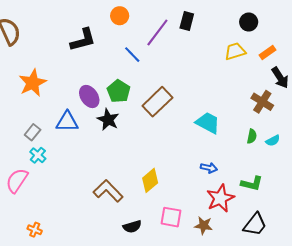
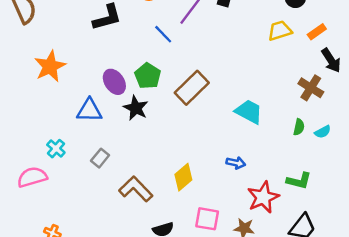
gray rectangle: (33, 132) -> (100, 158), moved
blue arrow: (209, 168) -> (236, 163), moved
pink semicircle: (17, 180) -> (32, 177), turned 40

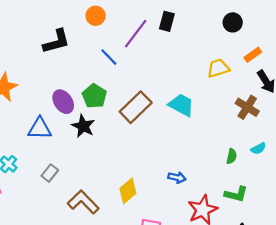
yellow trapezoid: (280, 31) -> (218, 68), moved
cyan trapezoid: (249, 112) -> (181, 105), moved
green semicircle: (299, 127) -> (232, 156), moved

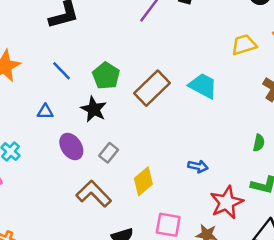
blue line: (109, 57) -> (61, 71), moved
purple ellipse: (63, 102) -> (71, 147), moved
blue triangle: (40, 128) -> (45, 112), size x0.6
gray rectangle: (50, 173) -> (109, 153), moved

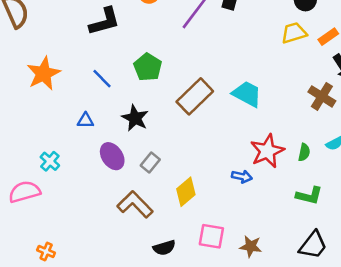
yellow trapezoid: (244, 45) -> (294, 33), moved
green pentagon: (106, 76) -> (148, 67), moved
red star: (227, 202) -> (267, 151), moved

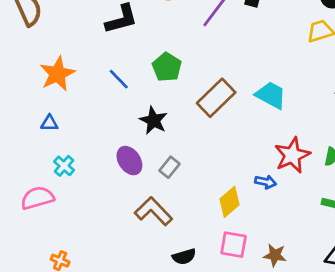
blue triangle: (85, 121) -> (49, 123), moved
yellow diamond: (186, 192) -> (230, 202), moved

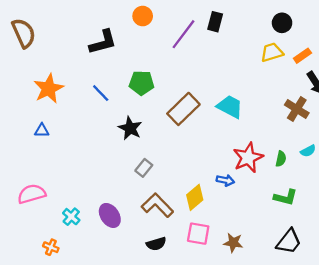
green pentagon: (167, 67) -> (142, 83), turned -30
purple ellipse: (129, 161) -> (110, 215), moved
cyan cross: (64, 166) -> (71, 217), moved
brown L-shape: (153, 211) -> (157, 205), moved

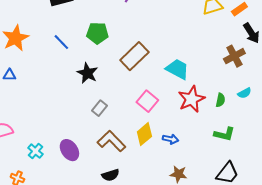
cyan trapezoid: (230, 107) -> (177, 69), moved
brown cross: (297, 109) -> (234, 56), turned 30
blue arrow: (225, 180) -> (170, 139), moved
pink square: (198, 234) -> (147, 101), moved, turned 30

